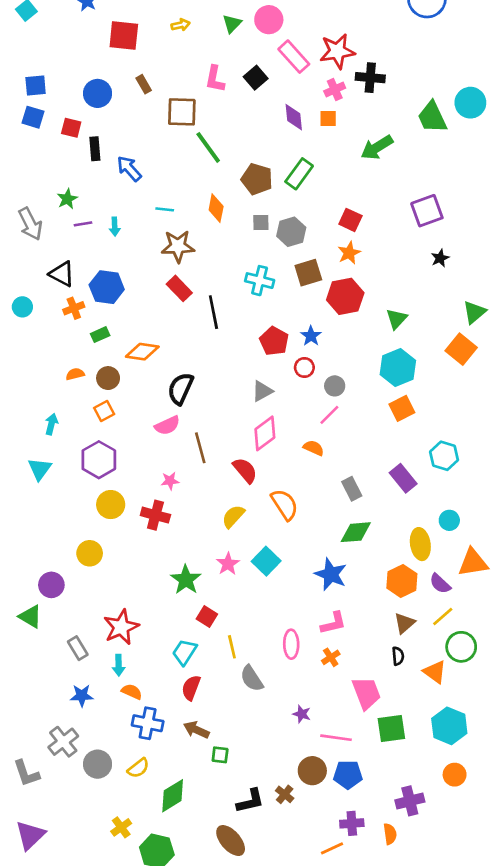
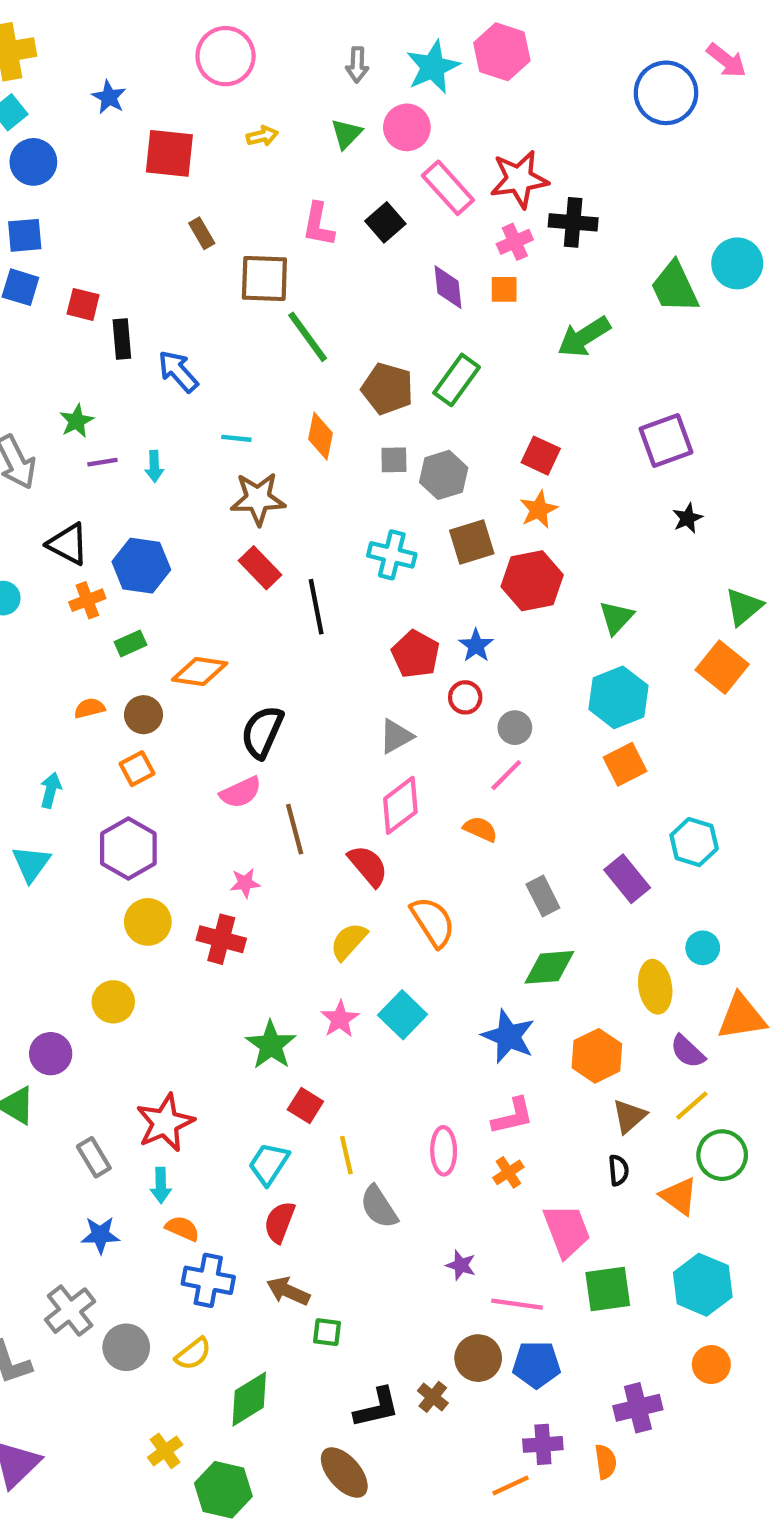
blue circle: (98, 93) -> (33, 162), moved
orange hexagon: (402, 581) -> (597, 1056), moved

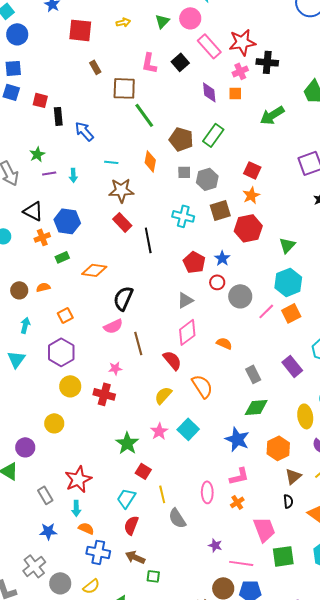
brown circle: (143, 715) -> (19, 290), moved
gray circle: (515, 728) -> (240, 296), size x1.5
pink line: (506, 775) -> (266, 311), moved

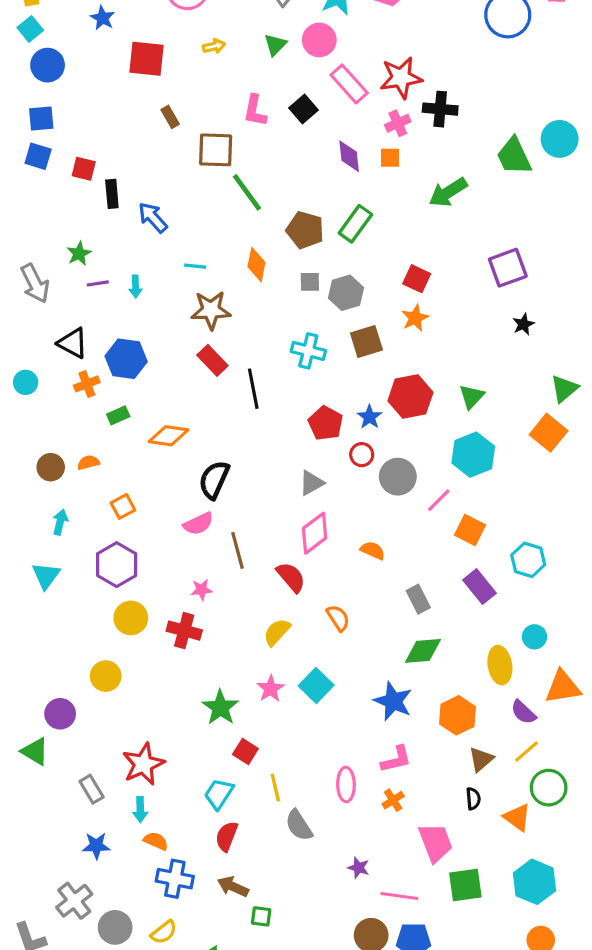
red hexagon: (248, 228) -> (410, 397), moved
orange square: (291, 313) -> (470, 530), moved, turned -36
orange semicircle: (202, 386) -> (338, 618), size x0.7

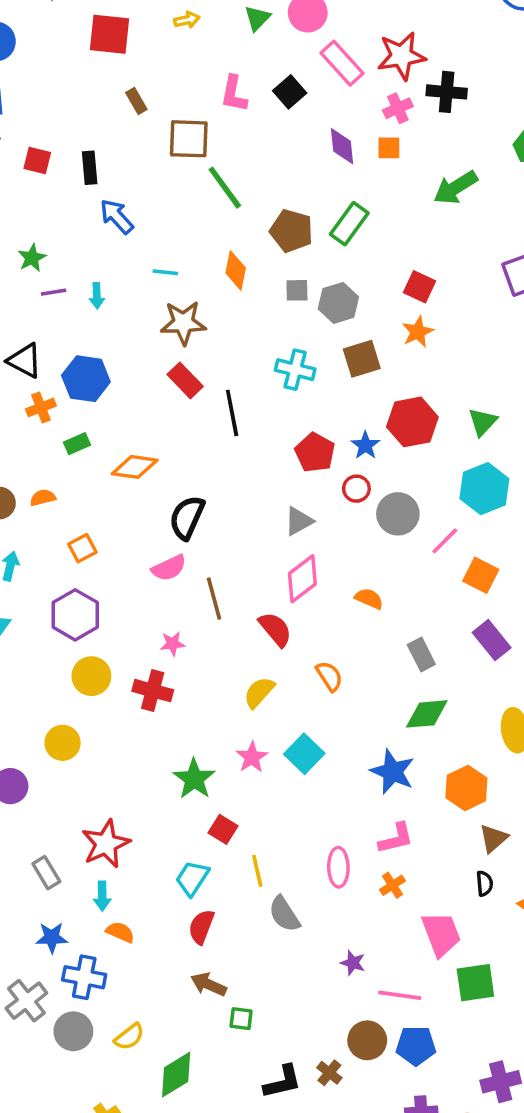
black rectangle: (112, 194) -> (90, 168), moved
blue cross: (175, 879) -> (84, 977), moved

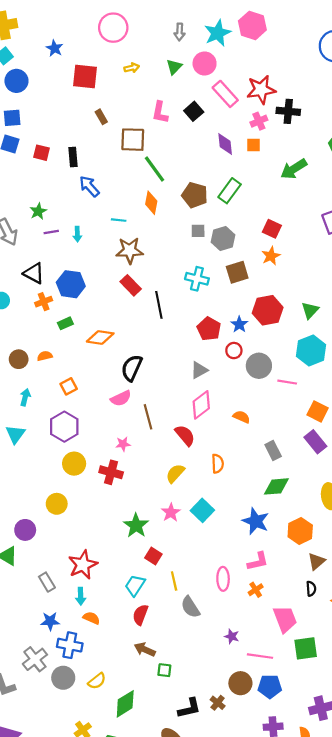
orange diamond: (236, 270) -> (151, 203), moved
pink line: (445, 541) -> (287, 382), turned 54
orange square: (481, 575) -> (318, 411), moved
orange semicircle: (329, 676) -> (218, 464), turned 30

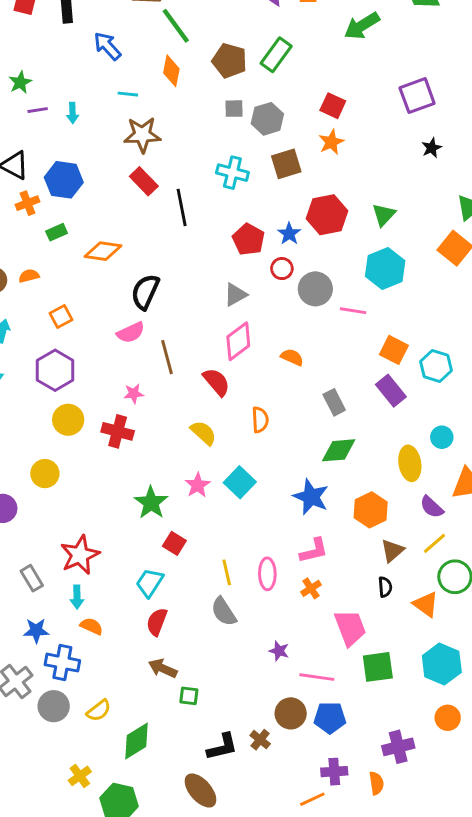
blue arrow: (89, 186) -> (107, 46), moved
yellow semicircle: (175, 473) -> (203, 433), turned 90
yellow line: (174, 581) -> (227, 572), moved

